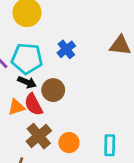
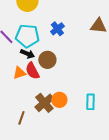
brown cross: (39, 136) -> (44, 103), moved

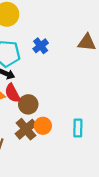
brown circle: (47, 60) -> (28, 104), moved

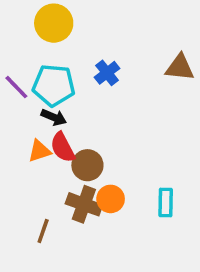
brown cross: (26, 129) -> (84, 204), turned -30

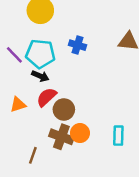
blue cross: (107, 73) -> (77, 45), turned -35
red semicircle: (63, 147) -> (47, 97), turned 75
orange triangle: (39, 151) -> (18, 105), moved

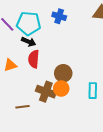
red semicircle: (47, 97) -> (34, 59), turned -42
brown circle: (64, 109) -> (63, 73), moved
brown line: (33, 155) -> (22, 107), turned 64

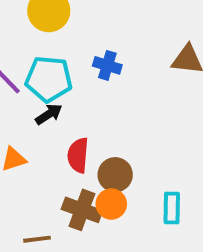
black arrow: (29, 42) -> (49, 114), turned -56
red semicircle: (34, 59) -> (78, 155), moved

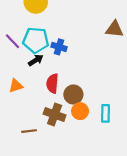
blue cross: (107, 65) -> (59, 47), moved
orange circle: (111, 204) -> (80, 111), moved

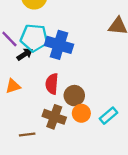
blue cross: (59, 47) -> (59, 45), size x1.6
black arrow: (36, 60) -> (25, 54), moved
cyan rectangle: (106, 113) -> (108, 116), turned 49

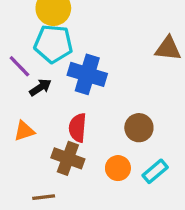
cyan pentagon: (34, 38) -> (53, 44), moved
brown circle: (74, 96) -> (139, 128), moved
brown cross: (54, 117) -> (68, 158), moved

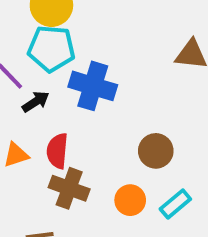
red semicircle: (78, 128) -> (57, 151), moved

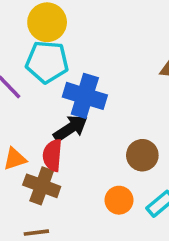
black arrow: (36, 102) -> (70, 128), moved, size x1.4
brown cross: (69, 188) -> (42, 186), moved

